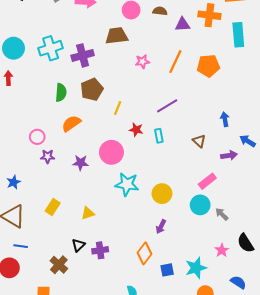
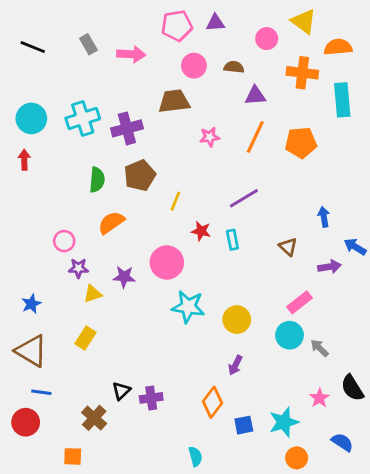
purple triangle: (183, 24) -> (255, 96), moved
yellow triangle: (88, 213) -> (93, 294), moved

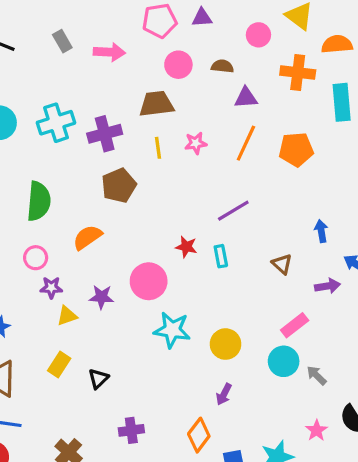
green semicircle: (97, 180) -> (39, 201), moved, size x1.4
yellow line: (175, 201) -> (158, 148), moved, turned -30
black triangle: (121, 391) -> (98, 379), moved

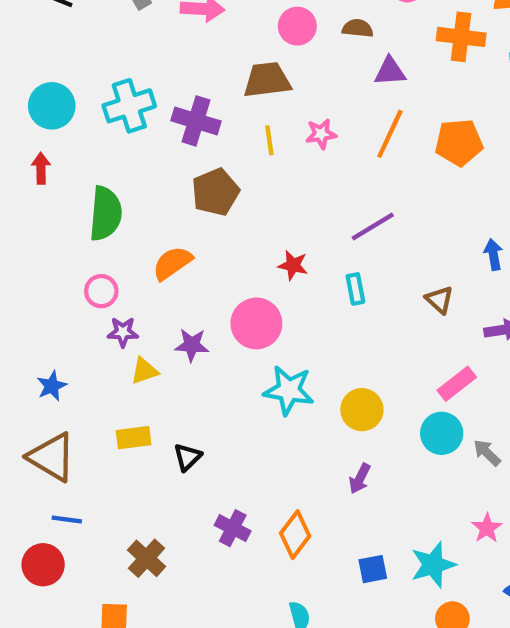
purple cross: (105, 134) -> (196, 121), turned 32
red star: (186, 247) -> (293, 265), moved
yellow rectangle: (59, 364) -> (134, 438), turned 50
purple cross: (131, 430) -> (233, 528), turned 35
orange diamond: (199, 435) -> (295, 535), moved

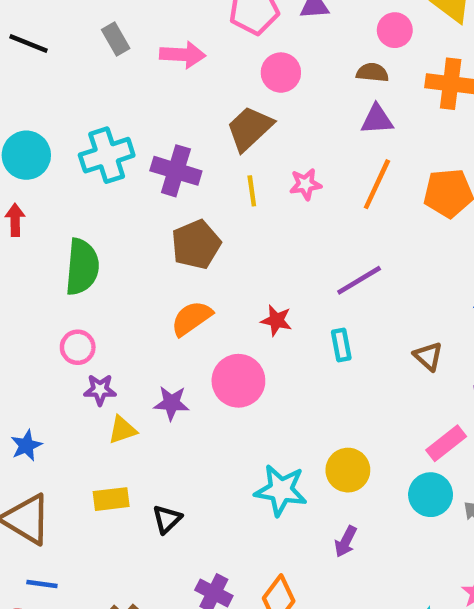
brown semicircle: (358, 28) -> (372, 73), moved
brown trapezoid: (267, 80) -> (250, 128), turned -36
orange semicircle: (172, 263) -> (192, 318), moved
cyan star: (289, 390) -> (281, 490), moved

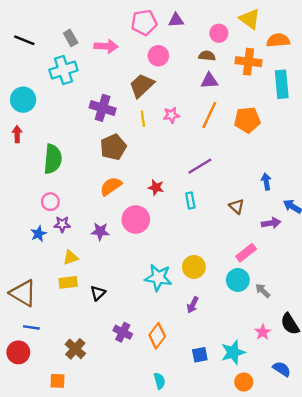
cyan cross: (107, 155) -> (63, 70), moved
yellow triangle: (122, 430) -> (71, 257), moved
blue star: (26, 446) -> (38, 234), moved

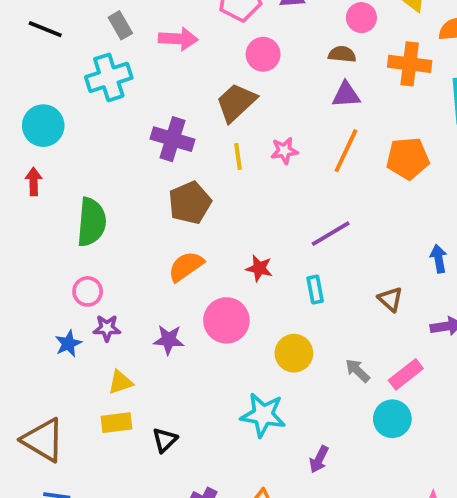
yellow circle: (194, 267) -> (294, 353), moved
gray arrow: (263, 291) -> (358, 371), moved

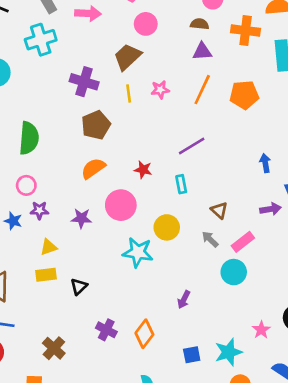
brown triangle: (390, 299) -> (219, 210), moved
blue star: (68, 344) -> (13, 221), turned -30
cyan star: (263, 415) -> (138, 252), moved

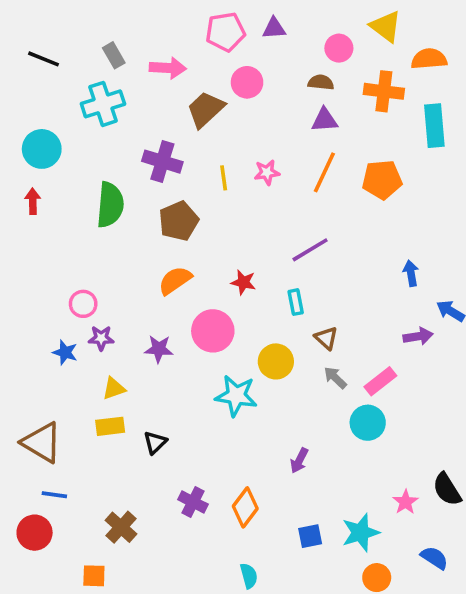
brown trapezoid: (127, 57) -> (206, 109), moved
green semicircle: (29, 138) -> (110, 205), moved
brown triangle: (219, 210) -> (326, 338), moved

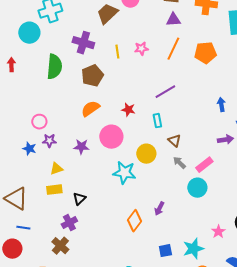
cyan circle: (42, 149) -> (29, 33), moved
purple cross: (193, 502) -> (69, 223), moved, turned 35
orange diamond: (245, 507) -> (134, 221), moved

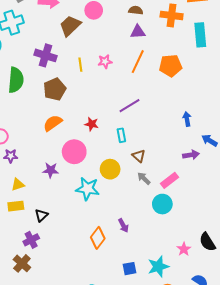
purple star: (81, 147) -> (51, 170), moved
purple arrow: (159, 209) -> (123, 226), turned -56

